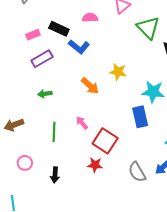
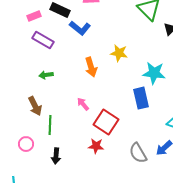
purple rectangle: (42, 59) -> (43, 40), turned 60
orange arrow: (90, 86) -> (91, 67), turned 30
brown arrow: (14, 125) -> (35, 106), moved, turned -96
green line: (54, 132) -> (50, 125), moved

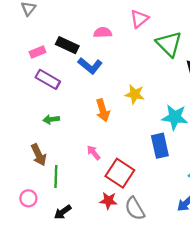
gray semicircle: (138, 153) -> (135, 209), moved
black arrow: (56, 156) -> (63, 212), turned 49

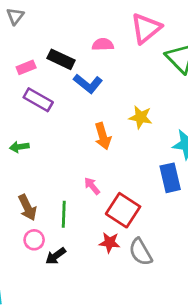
pink triangle: (139, 19) -> (146, 28), size x1.4
green arrow: (51, 119) -> (19, 147), moved
brown arrow: (39, 155) -> (27, 207), moved
green line: (56, 177) -> (64, 214), moved
pink circle: (28, 198) -> (34, 240), moved

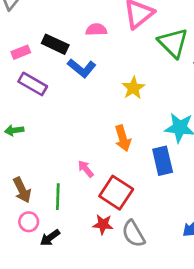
yellow star: (141, 117) -> (133, 88), moved, turned 30
orange arrow: (103, 136) -> (123, 138), moved

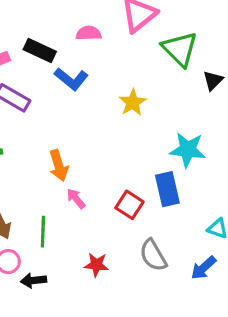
orange arrow: (123, 138) -> (59, 165), moved
red square: (116, 193) -> (129, 205), moved, size x0.7
gray semicircle: (133, 234) -> (153, 255), moved
black arrow: (50, 238) -> (33, 280), turned 30

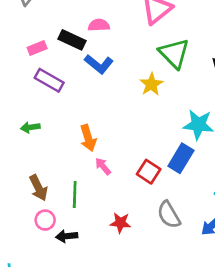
pink semicircle: (89, 33) -> (99, 25), moved
green triangle: (180, 49) -> (174, 53), moved
blue rectangle: (167, 189) -> (181, 158), turned 44

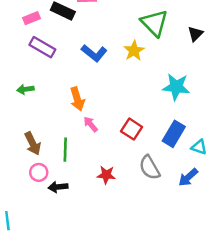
blue L-shape: (99, 64) -> (94, 53), moved
blue rectangle: (181, 158) -> (174, 134), moved

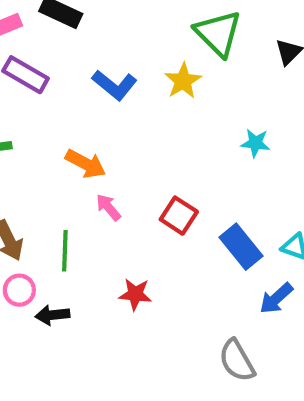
cyan star: (176, 87) -> (255, 143), size x0.6
orange arrow: (77, 99) -> (86, 164), turned -45
blue rectangle: (174, 134) -> (241, 247), moved, turned -70
gray semicircle: (150, 168) -> (237, 361), moved

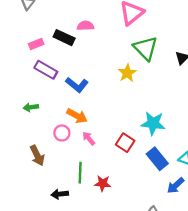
blue L-shape: (115, 85) -> (77, 85), moved
cyan star: (255, 143) -> (153, 123), moved, size x1.6
green line: (65, 251) -> (80, 173), moved
pink circle: (19, 290) -> (62, 133), moved

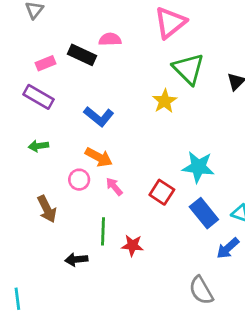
purple rectangle: (46, 70) -> (38, 97), moved

